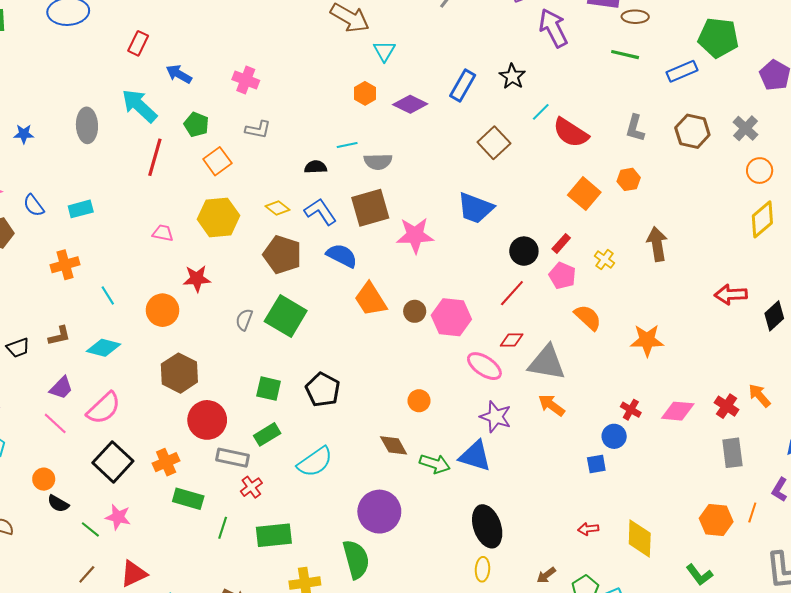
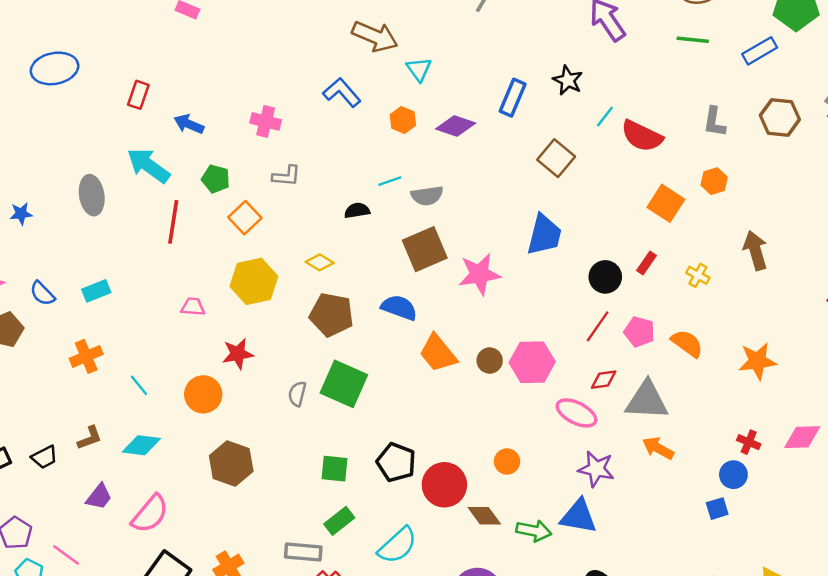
blue trapezoid: (475, 208) -> (544, 235), turned -90
blue L-shape: (320, 212) -> (342, 92), moved
pink pentagon: (562, 276) -> (639, 332), moved
red circle: (207, 420) -> (444, 485), moved
pink line: (55, 423) -> (66, 555), moved

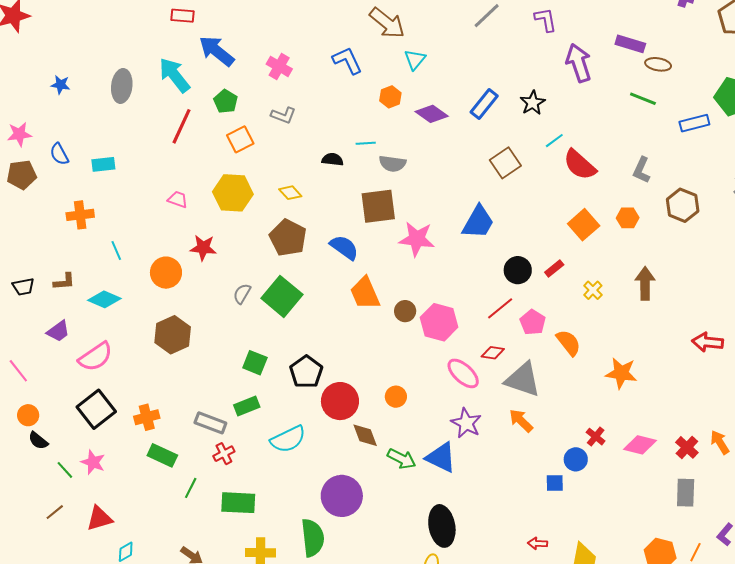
red rectangle: (138, 95) -> (183, 16), turned 60
brown hexagon: (780, 117) -> (683, 205), moved
blue arrow: (189, 124) -> (217, 51), size x1.5

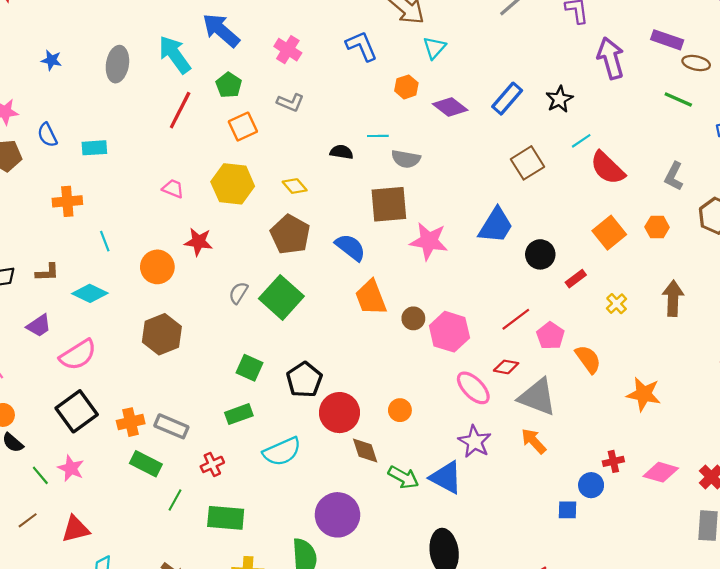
black circle: (518, 270) -> (540, 254), moved
gray rectangle: (210, 423) -> (171, 426), moved
red cross: (596, 437) -> (613, 461), turned 36

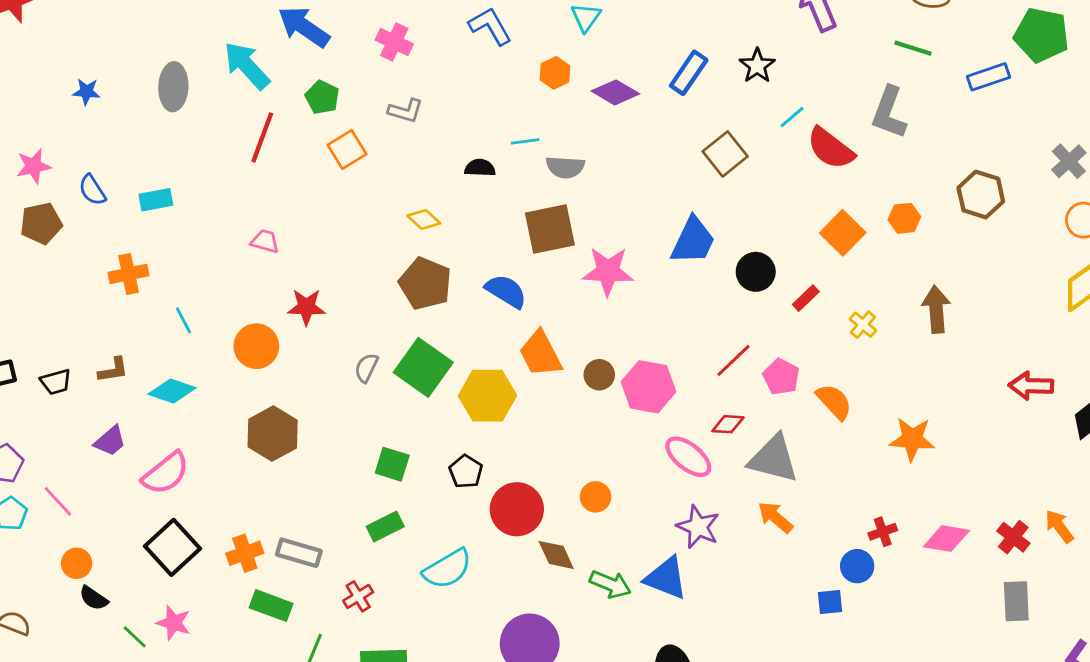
gray L-shape: (674, 176) -> (889, 112), moved, size x1.4
yellow hexagon: (233, 184) -> (487, 396), moved
black pentagon: (304, 380) -> (466, 472), size x0.7

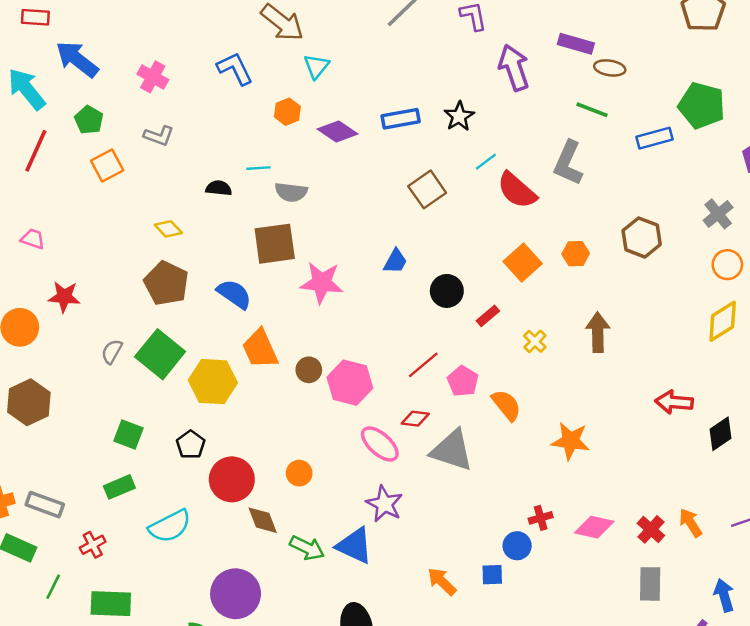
blue rectangle: (689, 73) -> (401, 119), turned 42
blue trapezoid: (693, 241) -> (395, 261), size x0.6
orange arrow: (775, 517) -> (442, 581), moved

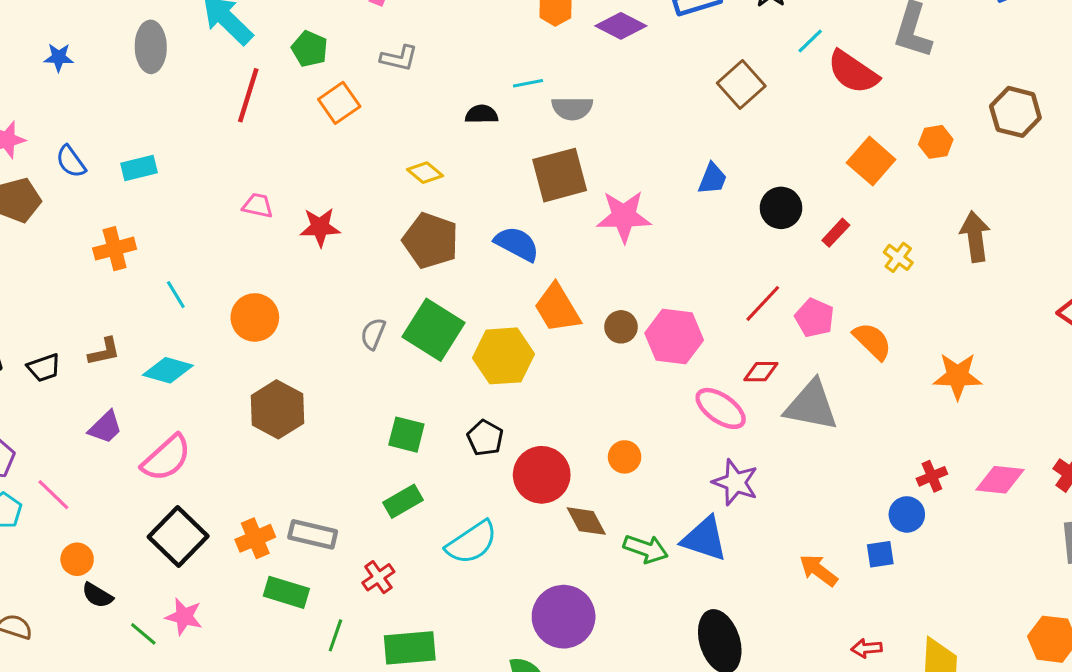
red star: (64, 297) -> (320, 227), moved

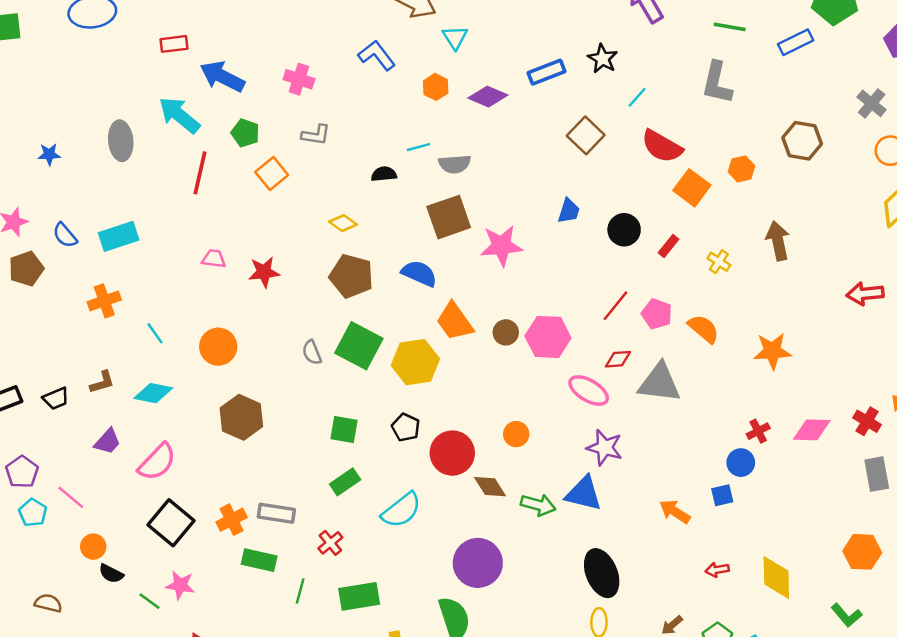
red semicircle: (853, 72) -> (662, 146), moved
cyan rectangle: (139, 168) -> (119, 236), size x1.4
gray semicircle: (373, 334) -> (312, 352), turned -40

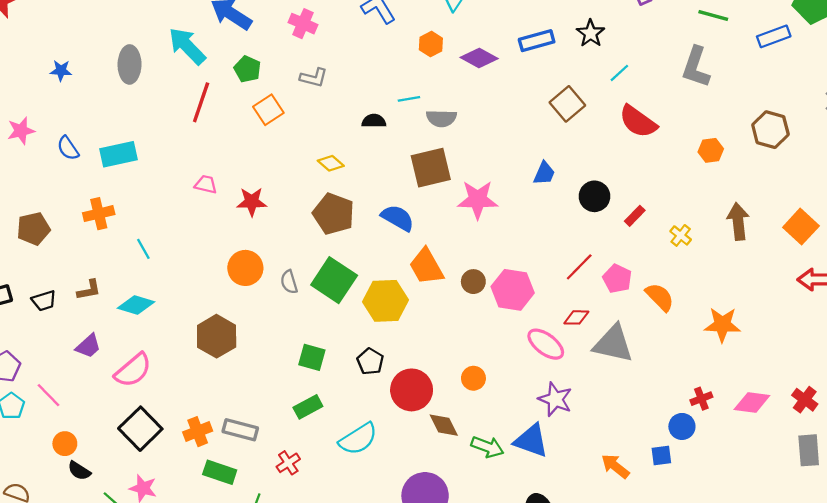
orange square: (692, 188) -> (801, 227), moved
brown pentagon: (26, 269) -> (33, 229), moved
orange circle: (218, 347) -> (245, 268), moved

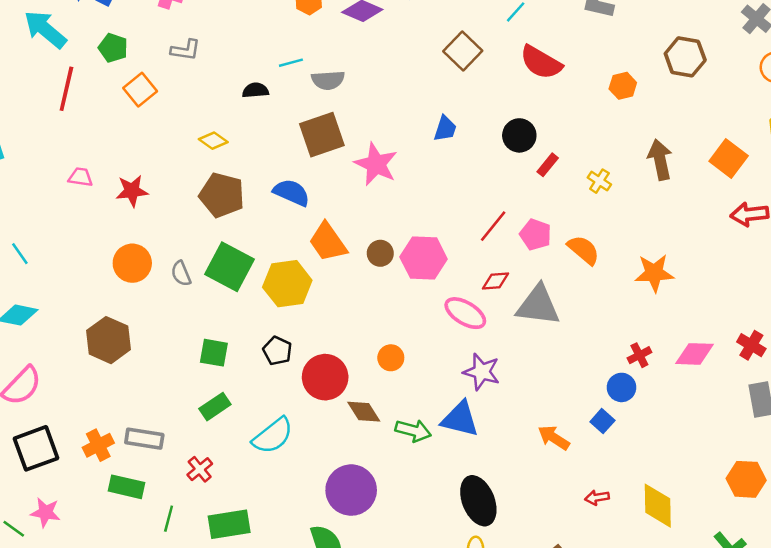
black circle: (594, 196) -> (519, 135), moved
pink star: (478, 200) -> (376, 164), turned 30
black square: (140, 429) -> (36, 448), turned 30
blue square: (661, 455) -> (602, 421), turned -35

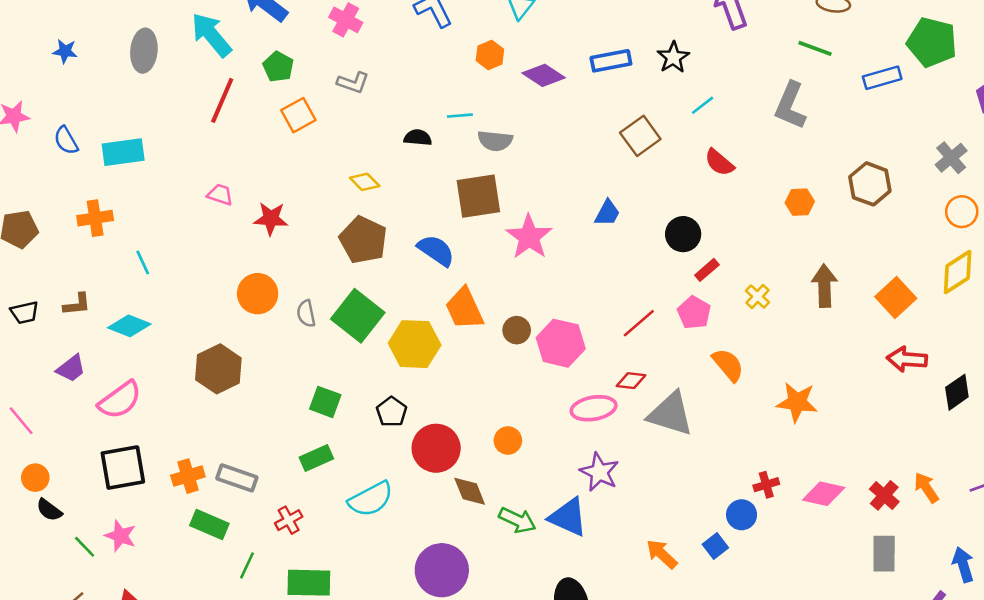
red semicircle: (541, 62) -> (719, 162), size x0.7
pink pentagon: (536, 235) -> (694, 313), moved
pink ellipse: (465, 313) -> (594, 408), turned -51

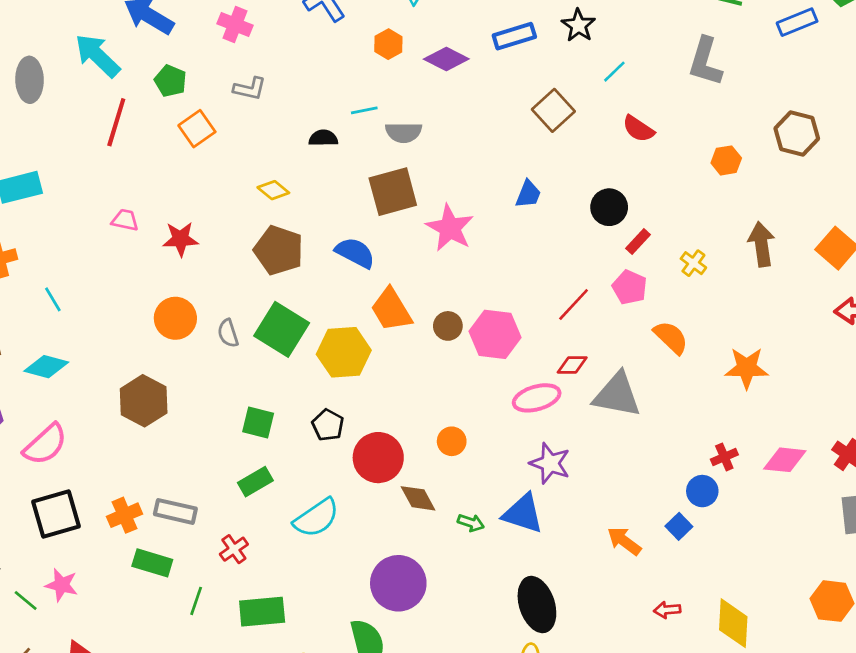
green arrow: (517, 520) -> (471, 523), size x0.7

